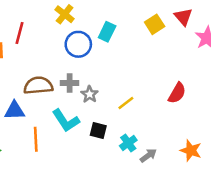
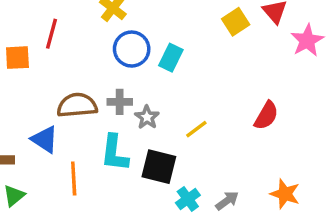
cyan rectangle: (107, 32) -> (171, 58), moved
blue triangle: (15, 110) -> (45, 139), turned 35
cyan L-shape: (66, 120) -> (115, 153), turned 40
black square: (98, 130) -> (159, 167), size x1.5
cyan cross: (128, 143) -> (188, 199), moved

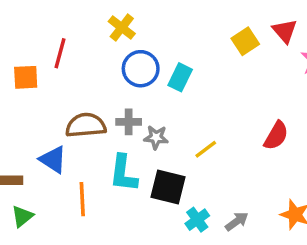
gray star: (147, 117) -> (156, 137), turned -30

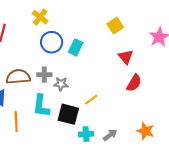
red triangle: (285, 31) -> (126, 57), moved
yellow line: (206, 149) -> (91, 100), moved
cyan cross: (197, 220) -> (86, 134), turned 32

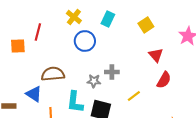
cyan rectangle: (76, 47) -> (108, 19), moved
gray cross: (44, 75) -> (112, 72), moved
yellow line: (91, 100) -> (134, 96), moved

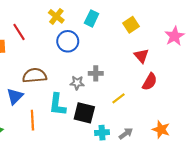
red line: (38, 32) -> (19, 32), turned -48
blue triangle: (34, 94) -> (15, 96), turned 42

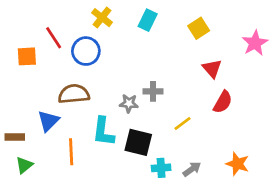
blue circle: (68, 41) -> (86, 51), moved

